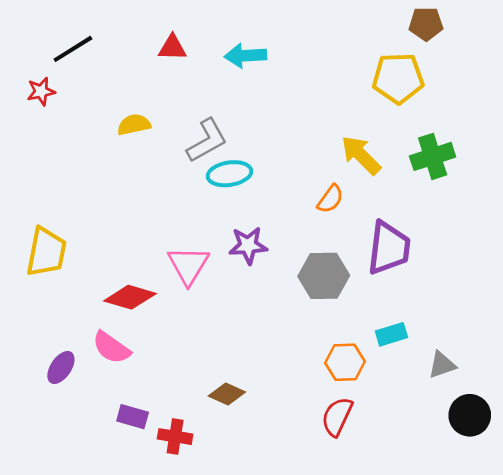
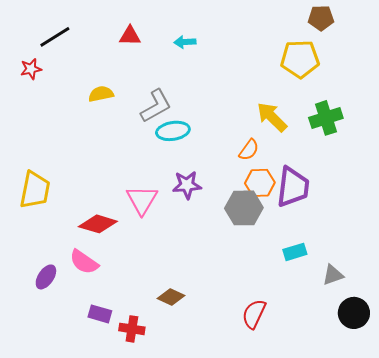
cyan arrow: (245, 56) -> (185, 42), size x0.7
orange hexagon: (345, 362) -> (260, 183), moved

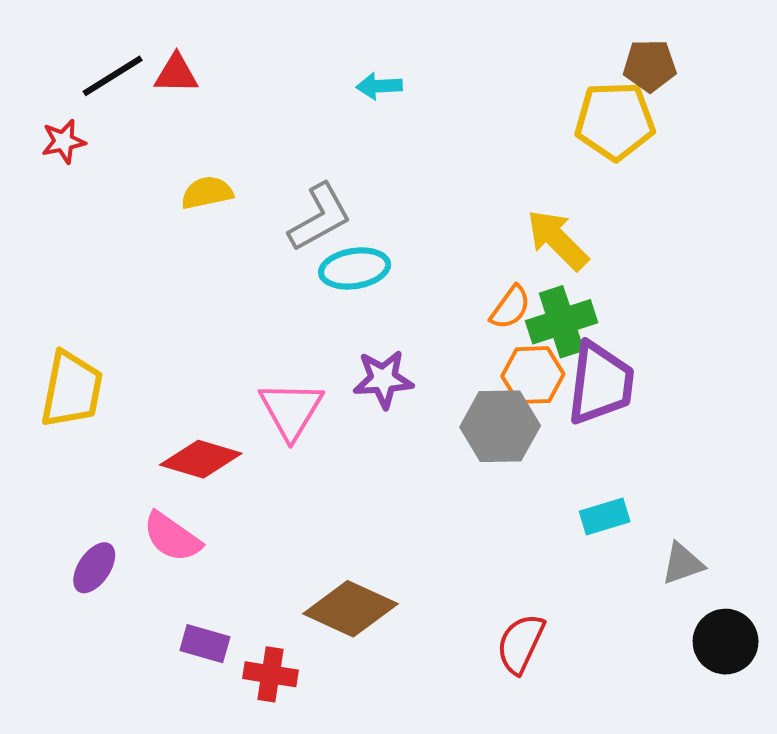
brown pentagon: (321, 18) -> (650, 66), moved
red triangle: (130, 36) -> (176, 74), moved
green cross: (326, 118) -> (562, 322), moved
brown diamond: (171, 297) -> (350, 609), size x1.6

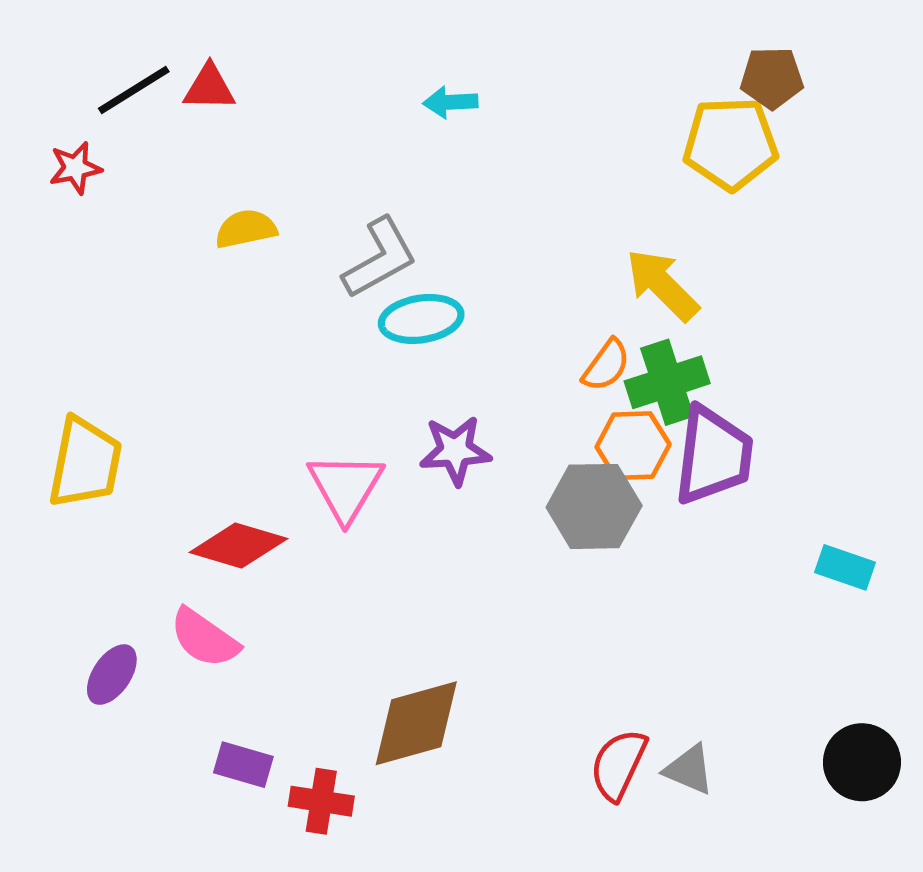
cyan rectangle: (605, 517) -> (845, 567), moved, turned 36
gray triangle: (682, 564) -> (689, 770), moved, turned 42
brown diamond: (350, 609) -> (416, 723), turned -40

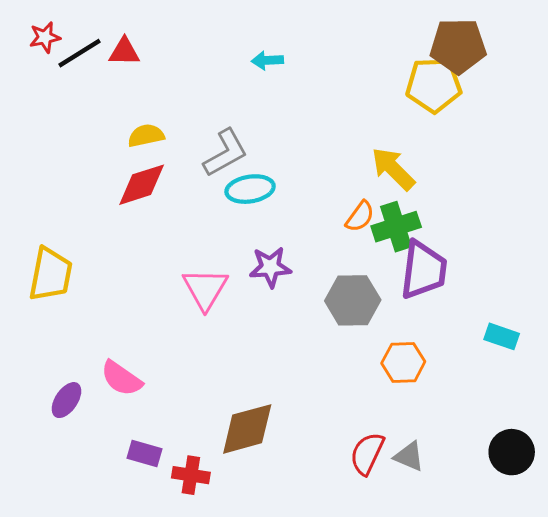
brown pentagon: (772, 78) -> (458, 46), size x1.5
red star: (75, 168) -> (45, 37), moved
orange hexagon: (633, 446) -> (403, 362), moved
red diamond: (238, 545) -> (142, 185), moved, turned -34

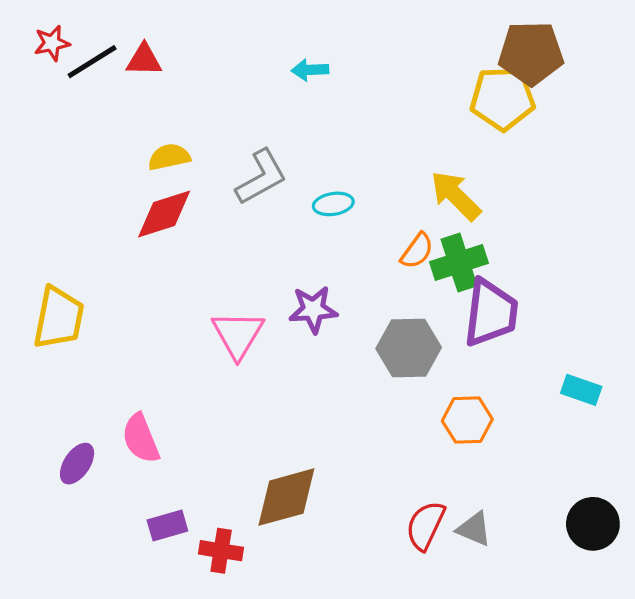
cyan ellipse: (250, 189) -> (333, 204), moved, size x0.7
pink semicircle: (121, 378) -> (141, 438), turned 33
purple rectangle: (145, 454) -> (167, 526), turned -32

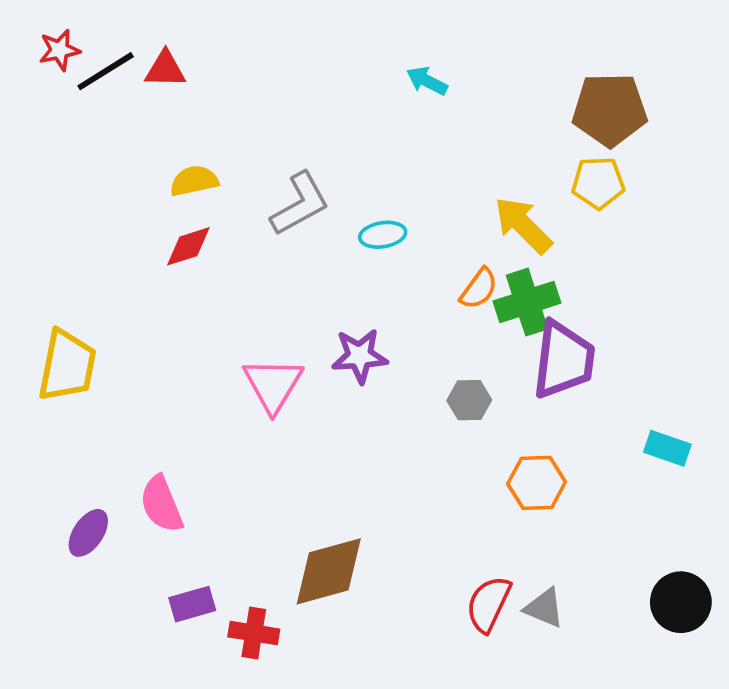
brown pentagon: (531, 53) -> (610, 110), moved
cyan arrow: (310, 70) -> (427, 81), moved, turned 30
yellow pentagon: (502, 98) -> (598, 183), moved, size x0.7
red diamond: (164, 214) -> (188, 246), size x0.7
gray hexagon: (409, 348) -> (469, 400), size x0.6

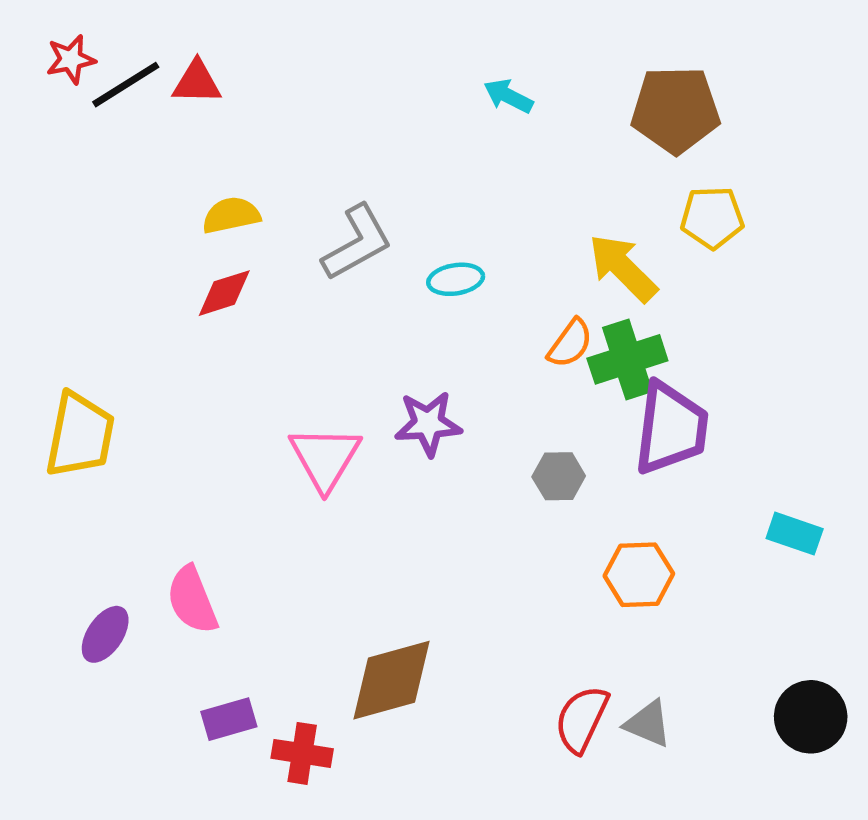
brown pentagon: (610, 110) -> (675, 110), moved

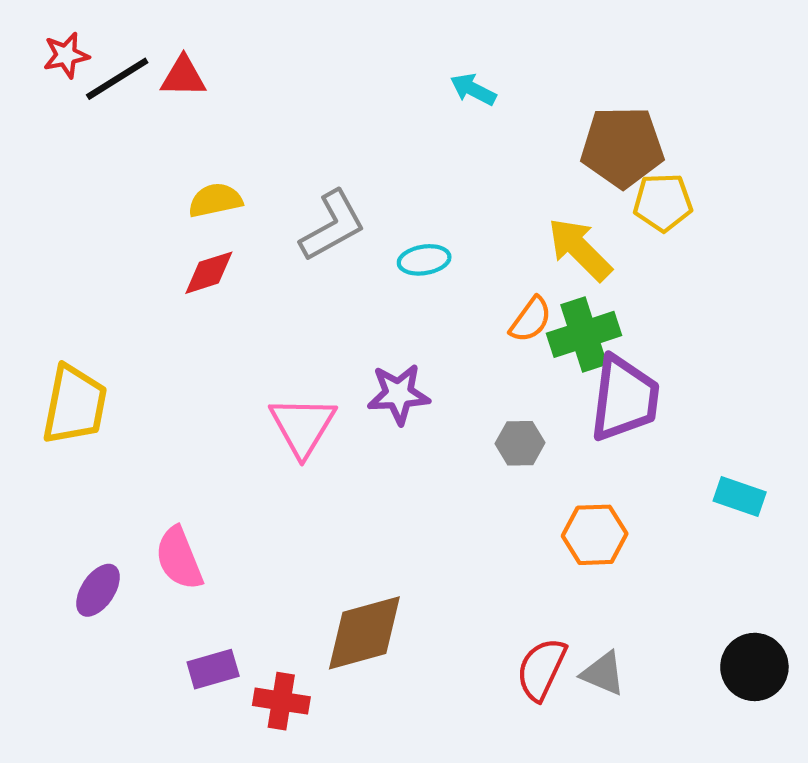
brown pentagon: (675, 110) -> (622, 147), moved

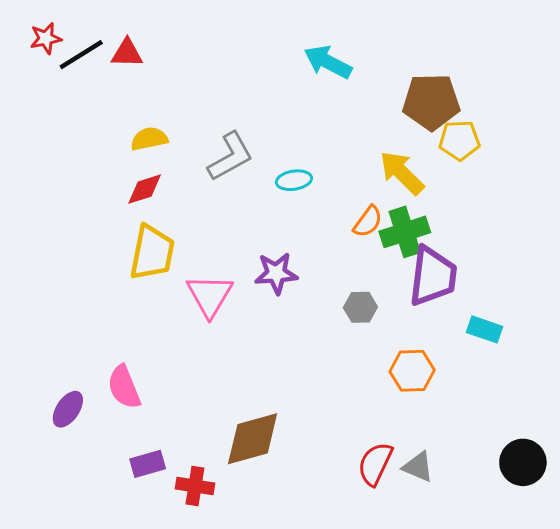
cyan arrow: (473, 89) -> (328, 62), size x1.5
yellow trapezoid: (75, 405) -> (152, 253), moved
cyan rectangle: (740, 496) -> (485, 329), moved

